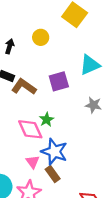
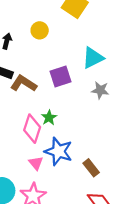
gray star: (93, 105) -> (100, 90), moved
pink diamond: (30, 129) -> (32, 129), turned 45
brown rectangle: (53, 174) -> (91, 168), moved

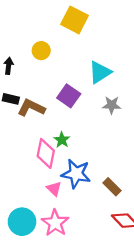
purple square: (61, 77) -> (69, 96), turned -30

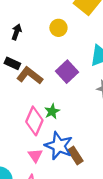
yellow circle: (41, 51) -> (58, 28), moved
brown rectangle: (112, 187) -> (75, 155), moved

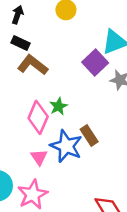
black rectangle: (12, 63) -> (21, 43), moved
purple square: (67, 72) -> (95, 62), moved
brown rectangle: (75, 155) -> (89, 135), moved

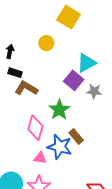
green star: (58, 106) -> (59, 110), moved, size x1.5
pink triangle: (39, 157) -> (40, 158), turned -40

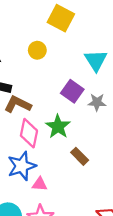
cyan triangle: (86, 63) -> (96, 60), moved, turned -30
pink diamond: (35, 128) -> (29, 133), moved
blue star: (60, 147) -> (22, 166), moved, turned -30

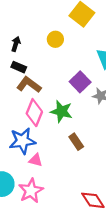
green star: (58, 127) -> (61, 111), turned -30

